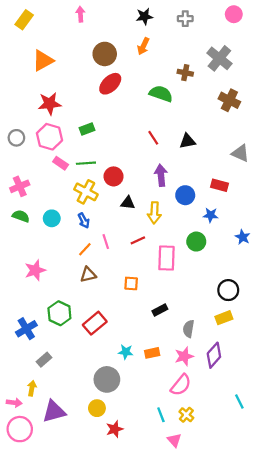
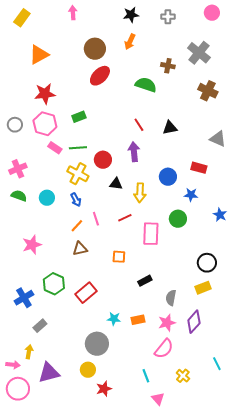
purple arrow: (161, 175) -> (134, 152), moved
yellow cross: (186, 415) -> (183, 376), moved

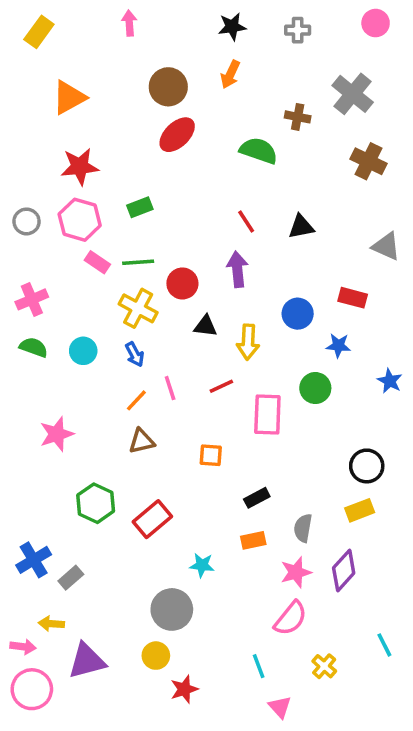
blue cross: (24, 298) -> (34, 560), moved
orange rectangle: (138, 320) -> (253, 540), moved
yellow arrow: (29, 352) -> (51, 624), turned -96

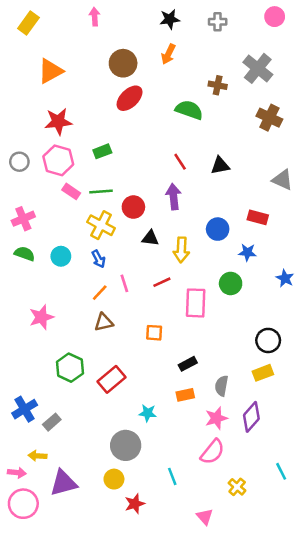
cyan line: (259, 666) -> (172, 476), moved

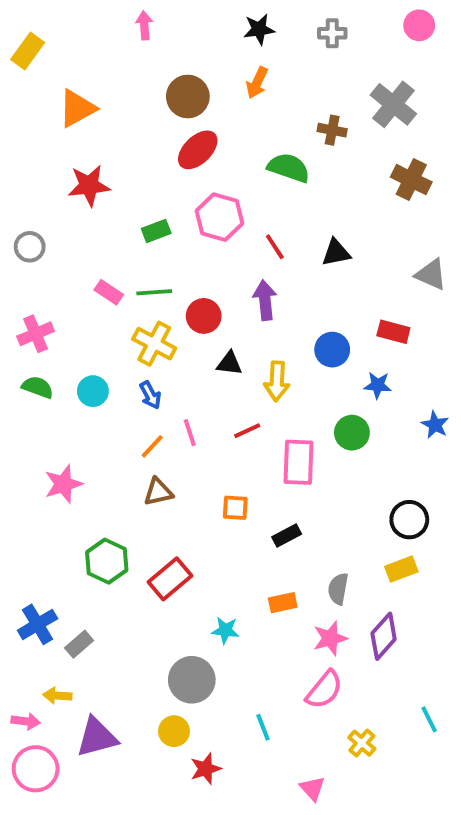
yellow rectangle: (28, 23) -> (28, 51), moved
pink hexagon: (58, 160) -> (219, 217), moved
black rectangle: (188, 364) -> (287, 535), moved

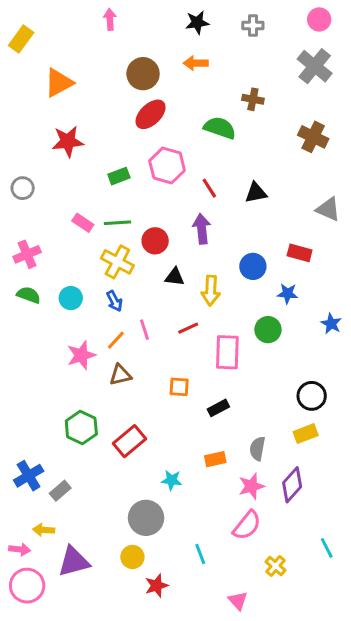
orange arrow: (257, 83) -> (196, 63), turned 65
gray cross: (393, 104) -> (315, 66), moved
pink star: (63, 484) -> (81, 355), moved

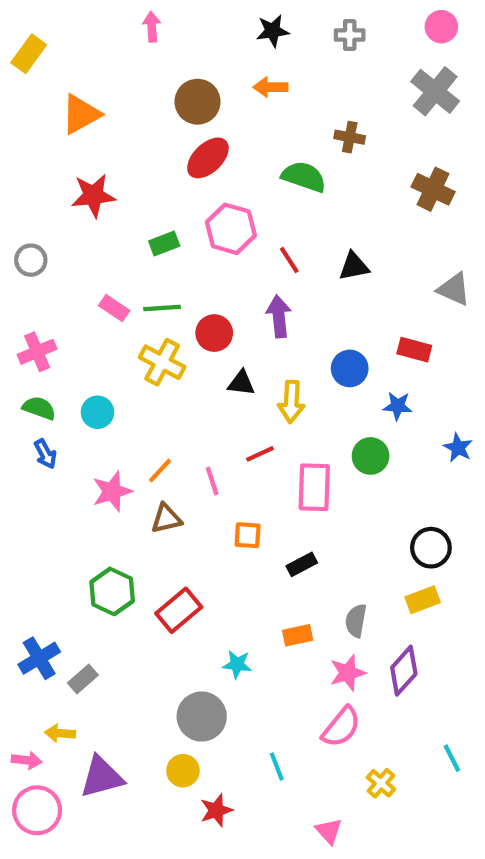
blue arrow: (114, 301) -> (45, 454), moved
pink line: (145, 330) -> (212, 481), moved

